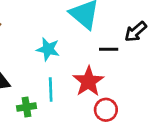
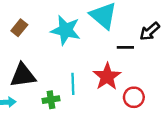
cyan star: (48, 49) -> (66, 30), moved, size x1.4
red circle: (106, 110) -> (134, 97), moved

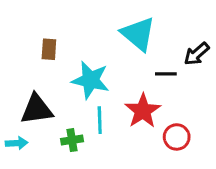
brown rectangle: (19, 28) -> (49, 49), moved, turned -35
cyan star: (66, 30) -> (90, 80), moved

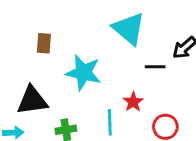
red star: (143, 111) -> (133, 102), size x0.6
cyan line: (100, 120) -> (110, 122), moved

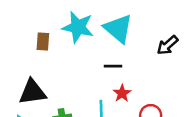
black line: (155, 67) -> (113, 66), moved
cyan star: (83, 73) -> (78, 27), moved

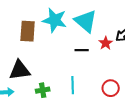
brown rectangle: (43, 41) -> (28, 31), size x1.5
red star: (122, 93) -> (106, 43), moved

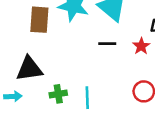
red star: (106, 43) -> (141, 46), moved
cyan line: (73, 85) -> (87, 98), moved

